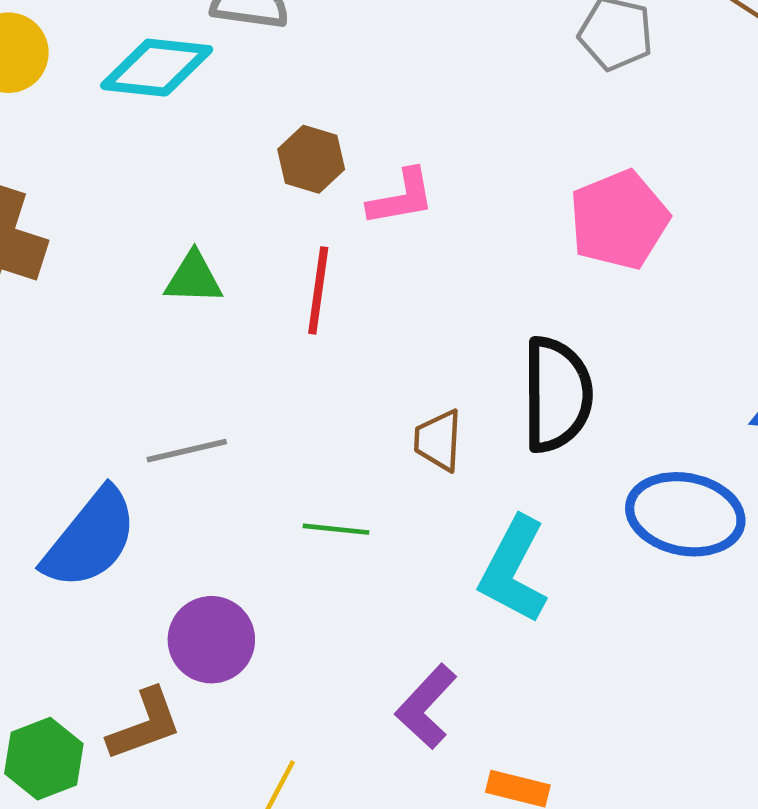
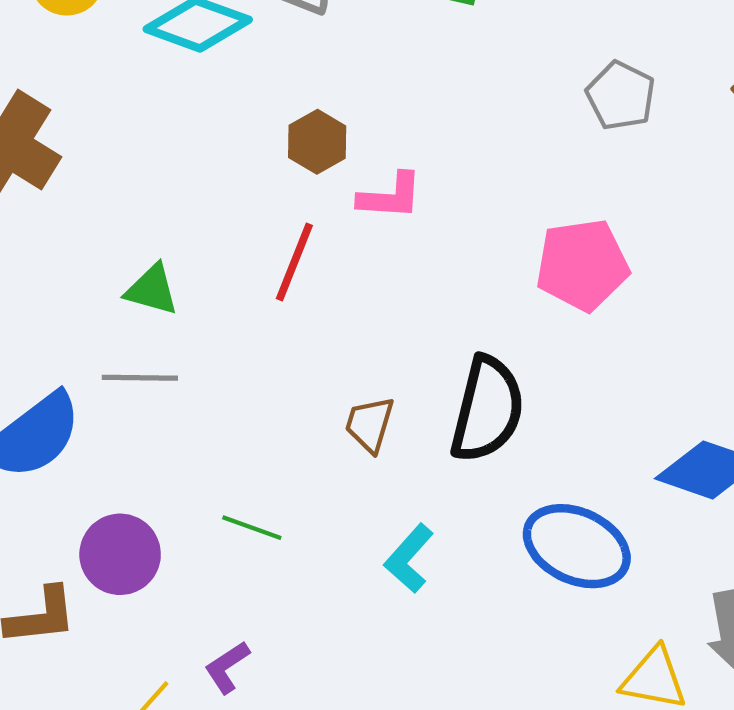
green triangle: (194, 278) -> (152, 290), moved
green line: (336, 529) -> (252, 528), moved
cyan L-shape: (513, 570) -> (409, 558), size x0.7
purple L-shape: (426, 707) -> (227, 667), moved, size x0.7

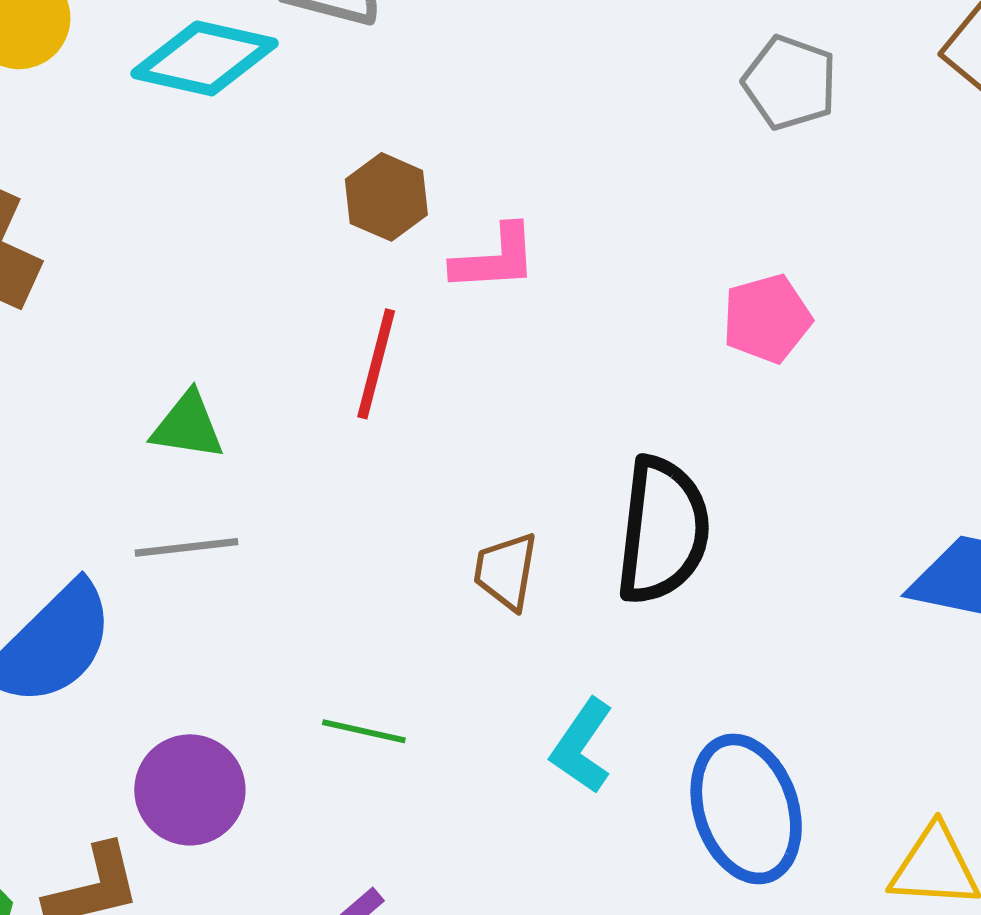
pink pentagon: (582, 265) -> (767, 319), size x0.7
blue ellipse: (577, 546) -> (746, 809), moved, turned 54

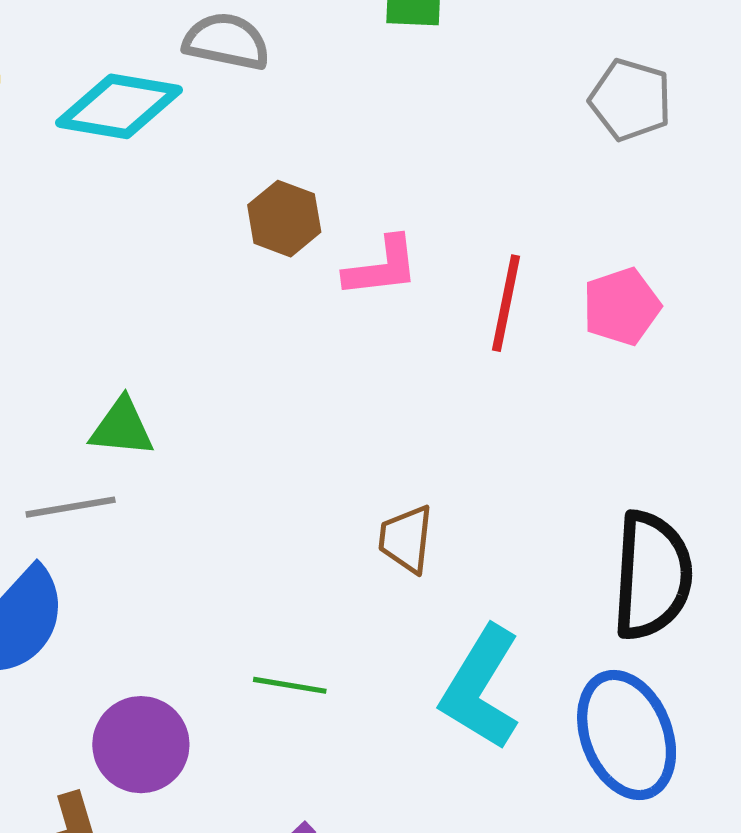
red line: (376, 364) -> (506, 303), moved
black semicircle: (663, 530) -> (652, 575), moved
gray line: (186, 547) -> (71, 507), moved
cyan L-shape: (582, 746) -> (481, 688), size x1.5

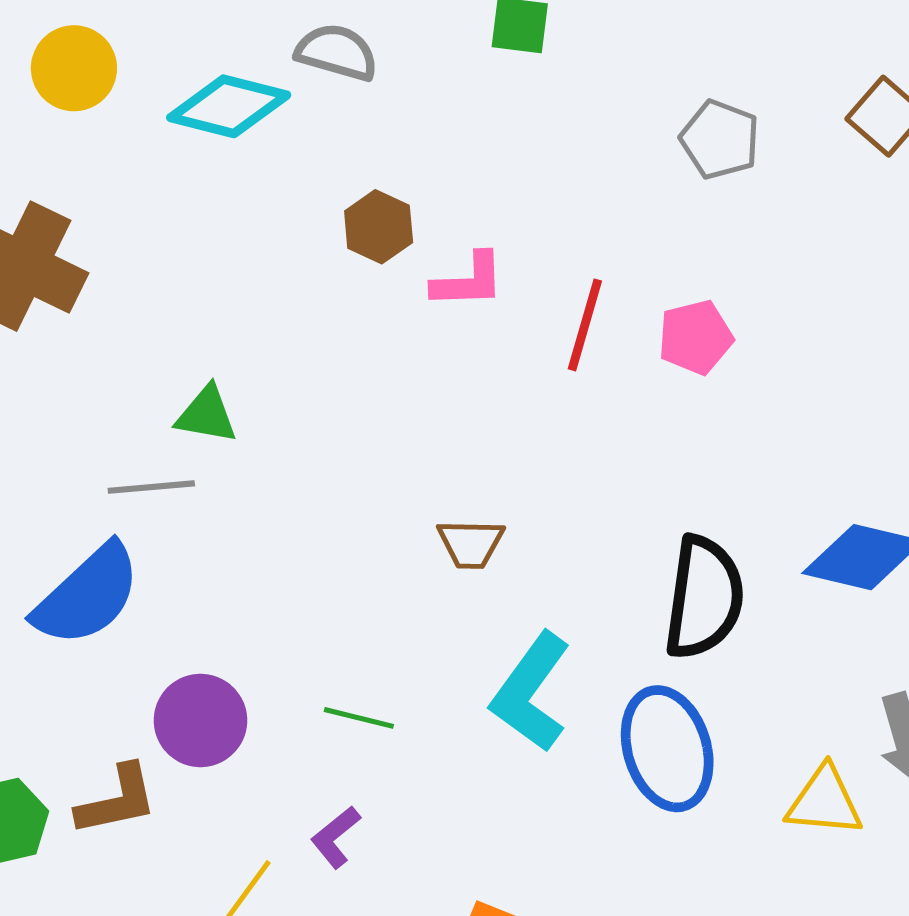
brown trapezoid: (406, 539) -> (471, 544), turned -100
green line: (290, 685) -> (359, 718), moved

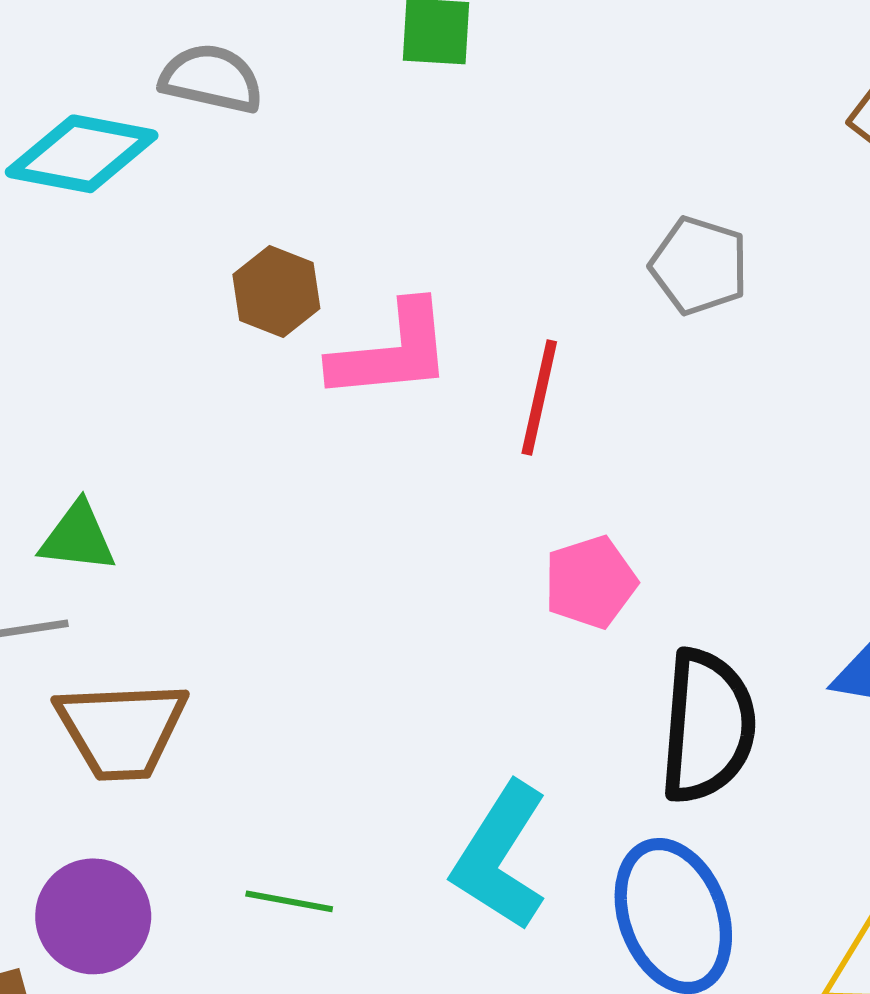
gray pentagon: (720, 140) -> (699, 266), moved
pink L-shape: (468, 281) -> (391, 352), size x1.4
pink pentagon: (695, 337) -> (590, 582), moved
brown trapezoid: (471, 544) -> (122, 730), moved, size x1.6

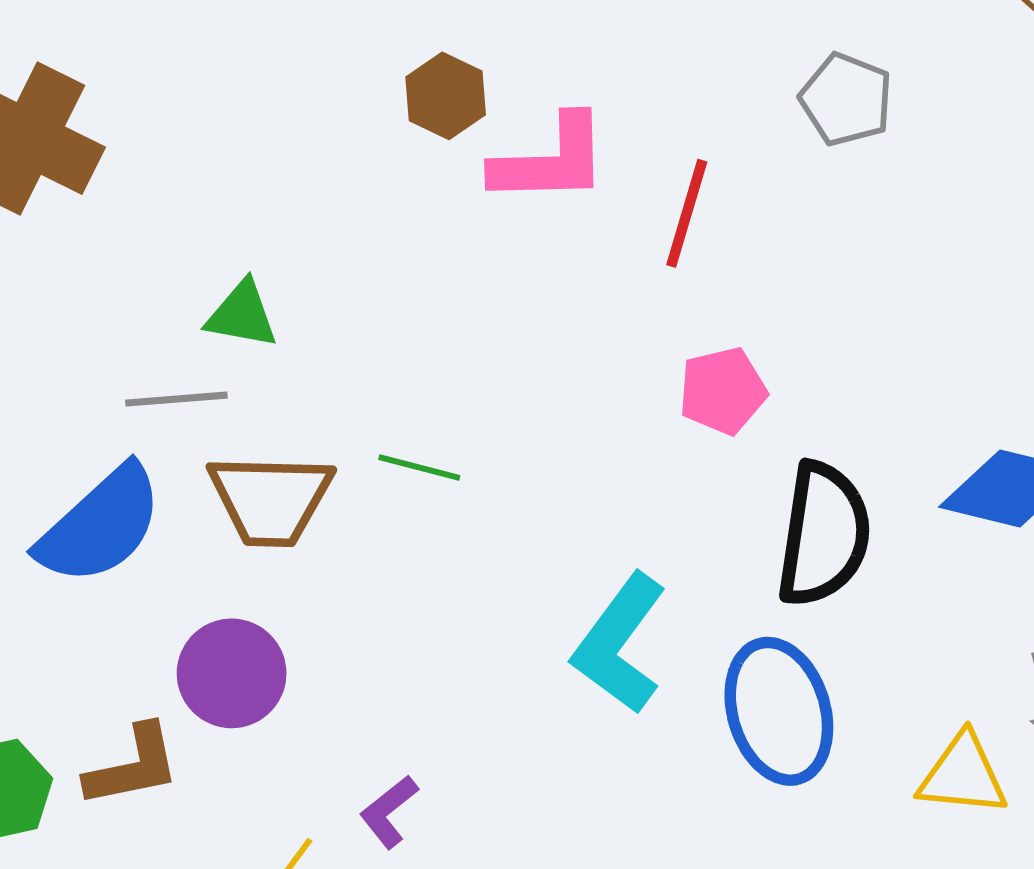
green line: (289, 901) -> (419, 468), moved

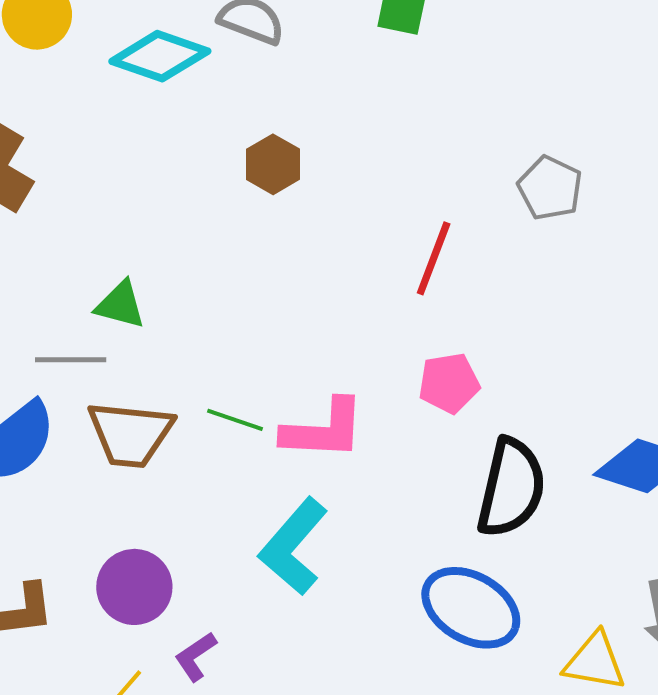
pink L-shape: (550, 160) -> (324, 430), moved
cyan L-shape: (620, 644) -> (293, 546), moved
purple circle: (232, 673) -> (134, 587), moved
blue ellipse: (779, 711) -> (471, 608), turned -48

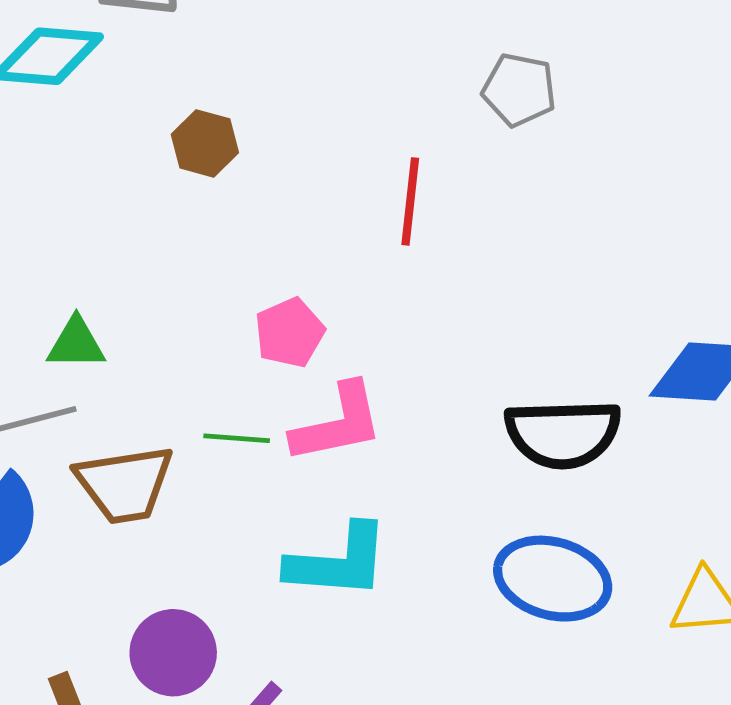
pink pentagon: (449, 383) -> (290, 333), moved
black semicircle: (511, 488) -> (563, 434), turned 90
cyan L-shape: (293, 546) -> (338, 562), turned -112

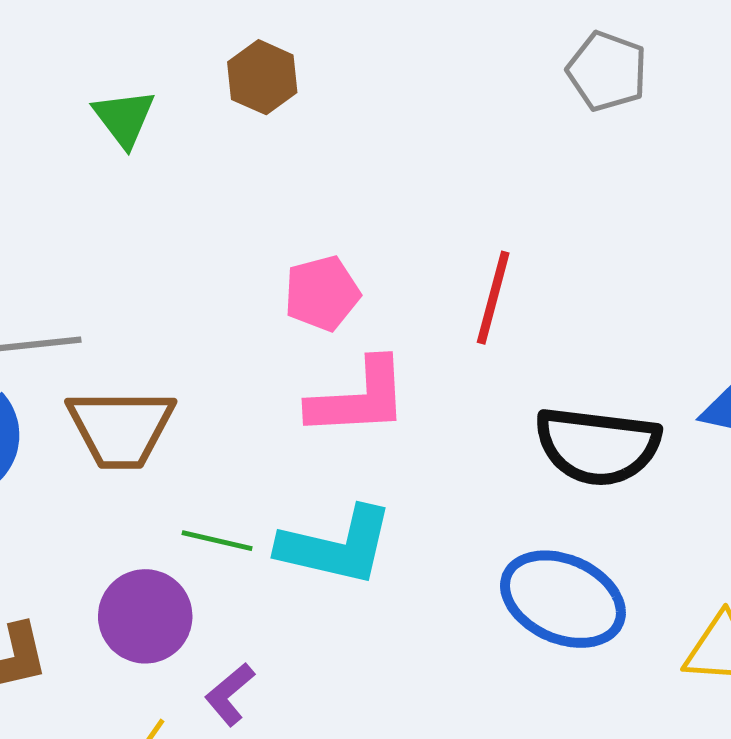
red line: (410, 201) -> (493, 298), moved
green triangle: (76, 343) -> (124, 118), moved, turned 44
green line: (237, 438) -> (217, 541), moved

